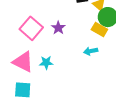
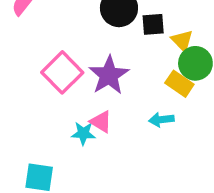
purple star: (58, 28) -> (109, 75), size x1.6
pink triangle: (23, 62) -> (101, 122), moved, size x0.6

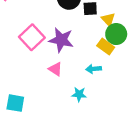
purple star: (109, 75) -> (61, 40), turned -30
cyan star: (83, 133) -> (79, 94), moved

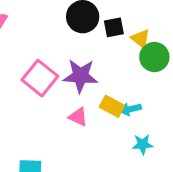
yellow rectangle: (106, 47) -> (112, 106), moved
cyan star: (79, 94) -> (143, 144), moved

